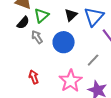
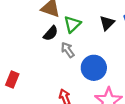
blue circle: (64, 42) -> (94, 68), moved

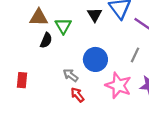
gray arrow: (68, 50) -> (71, 75), moved
red rectangle: (12, 79) -> (22, 80), moved

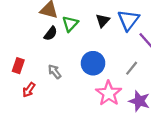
gray arrow: (71, 75) -> (55, 72), moved
red arrow: (77, 95) -> (29, 90), moved, turned -120

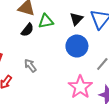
green triangle: (70, 24) -> (46, 21), turned 35
blue circle: (93, 63) -> (77, 46), moved

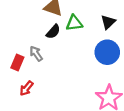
gray arrow: (30, 66) -> (36, 54), moved

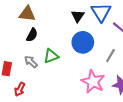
green triangle: (74, 23) -> (51, 56), moved
gray arrow: (36, 54) -> (31, 62), moved

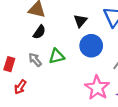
black triangle: (78, 16) -> (80, 21), moved

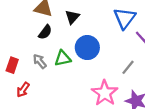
black triangle: (80, 21) -> (72, 17), moved
blue circle: (91, 46) -> (87, 48), moved

